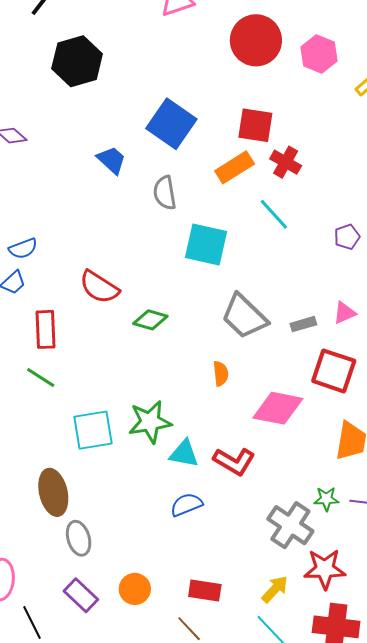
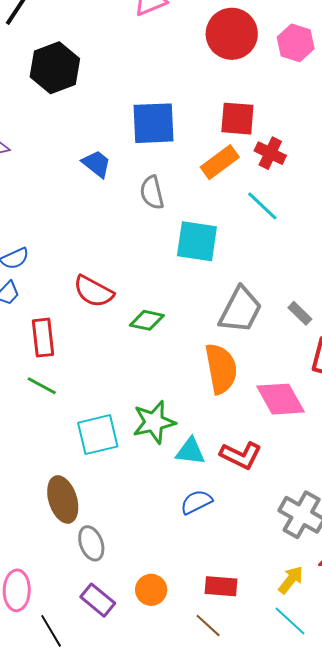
blue square: (171, 124) -> (153, 123), turned -33
gray trapezoid: (244, 316) -> (240, 310), turned -102
gray rectangle: (303, 324) -> (300, 313), turned 65
orange semicircle: (221, 373) -> (221, 369), size x2.0
pink diamond: (278, 408) -> (281, 399), turned 54

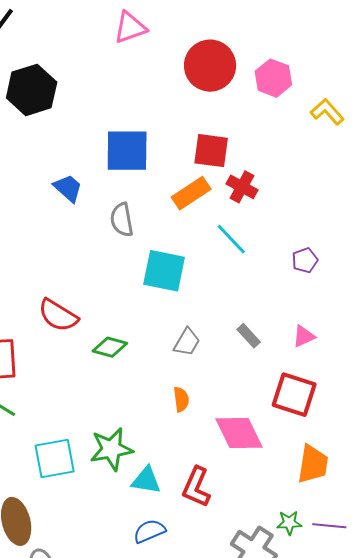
gray trapezoid: (240, 310) -> (187, 342), moved, size x0.6
gray rectangle: (300, 313) -> (249, 336), moved
orange semicircle: (221, 369) -> (181, 399), size x0.5
red L-shape: (241, 455) -> (196, 487), turned 84

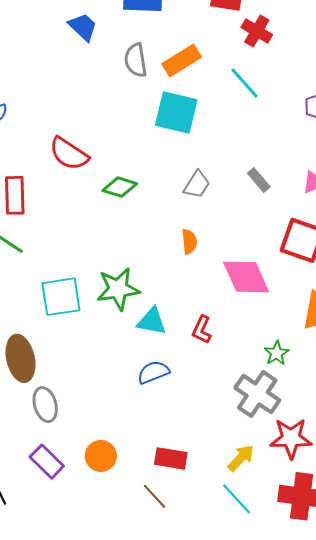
orange rectangle: (191, 193) -> (182, 60), moved
red L-shape: (196, 487) -> (202, 330), size x0.7
green star: (289, 523) -> (277, 353), moved, turned -30

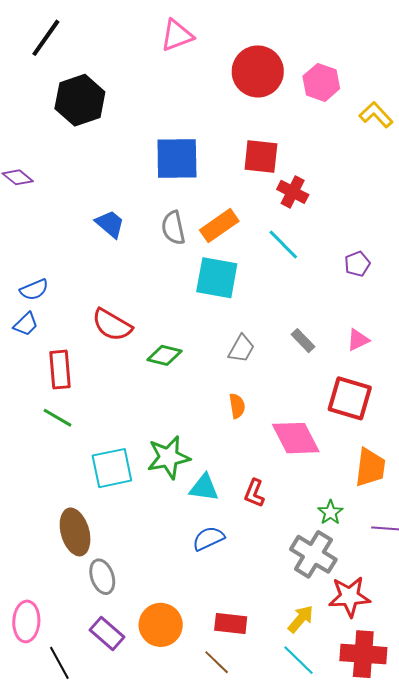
blue trapezoid: (83, 27) -> (110, 224), moved
orange circle: (101, 456) -> (161, 625), size x1.4

